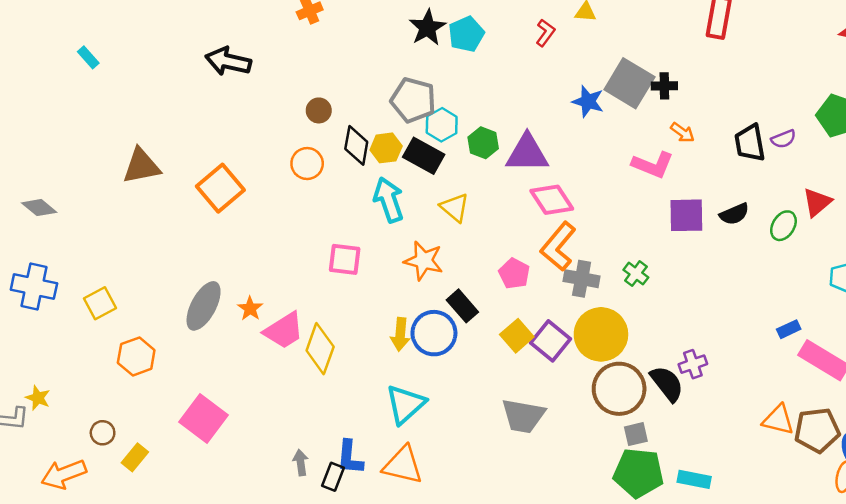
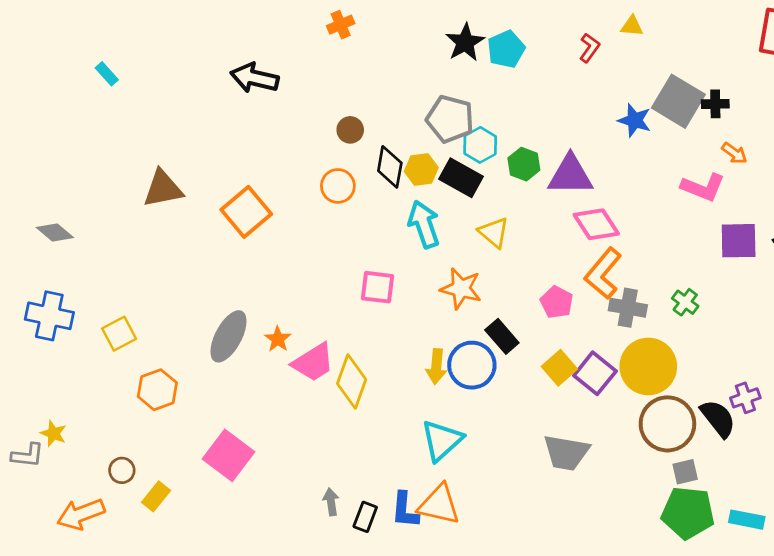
blue L-shape: (350, 457) -> (405, 510), moved

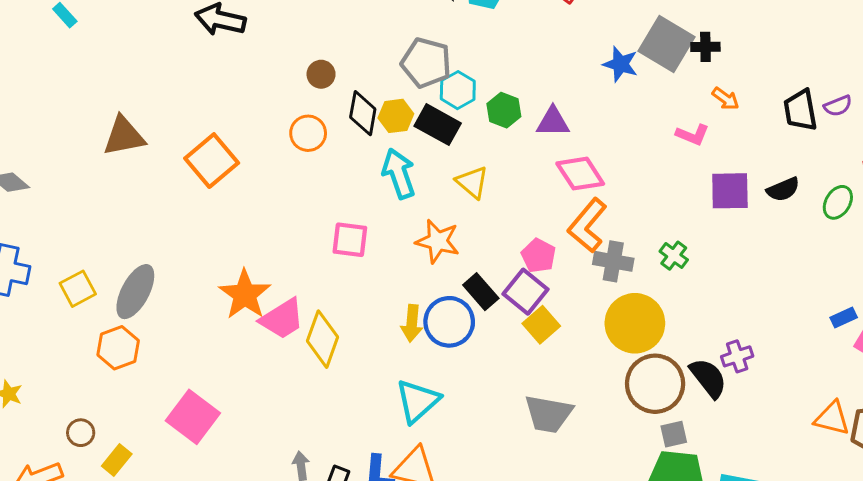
purple triangle: (570, 175) -> (553, 122), size x0.7
pink L-shape: (703, 187) -> (692, 135), size x0.7
gray ellipse: (228, 336) -> (135, 292), moved
orange star: (278, 339) -> (245, 294), size x1.8
purple square: (595, 373) -> (525, 292), moved

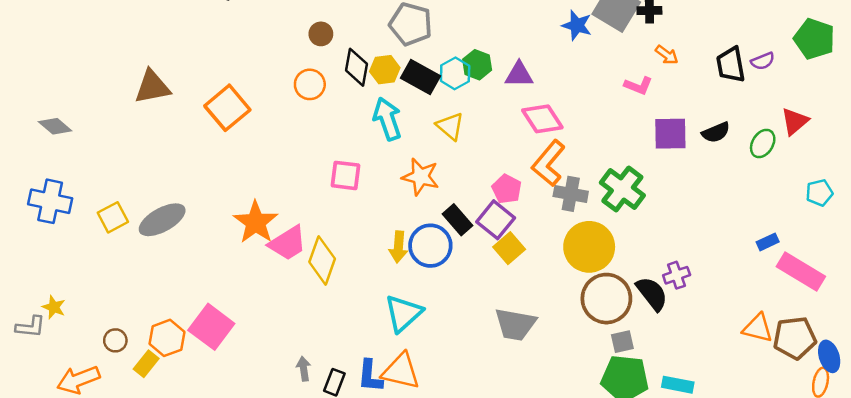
cyan hexagon: (458, 90) -> (455, 73), moved
green cross: (674, 256) -> (622, 189), size x1.8
gray ellipse: (135, 292) -> (162, 220), turned 33
orange hexagon: (118, 348) -> (167, 338), moved

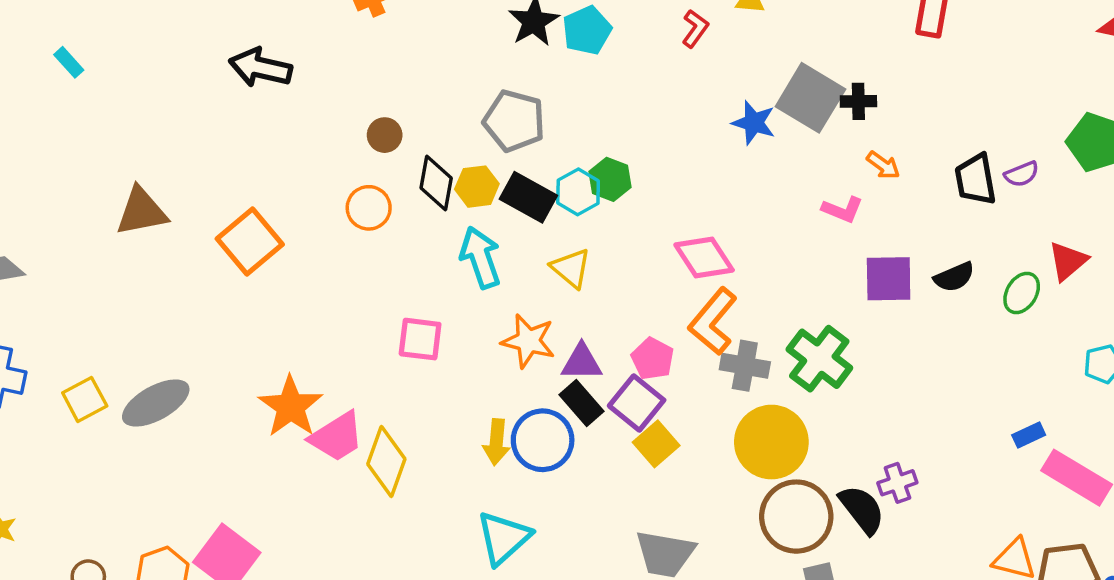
purple triangle: (519, 75) -> (582, 362), moved

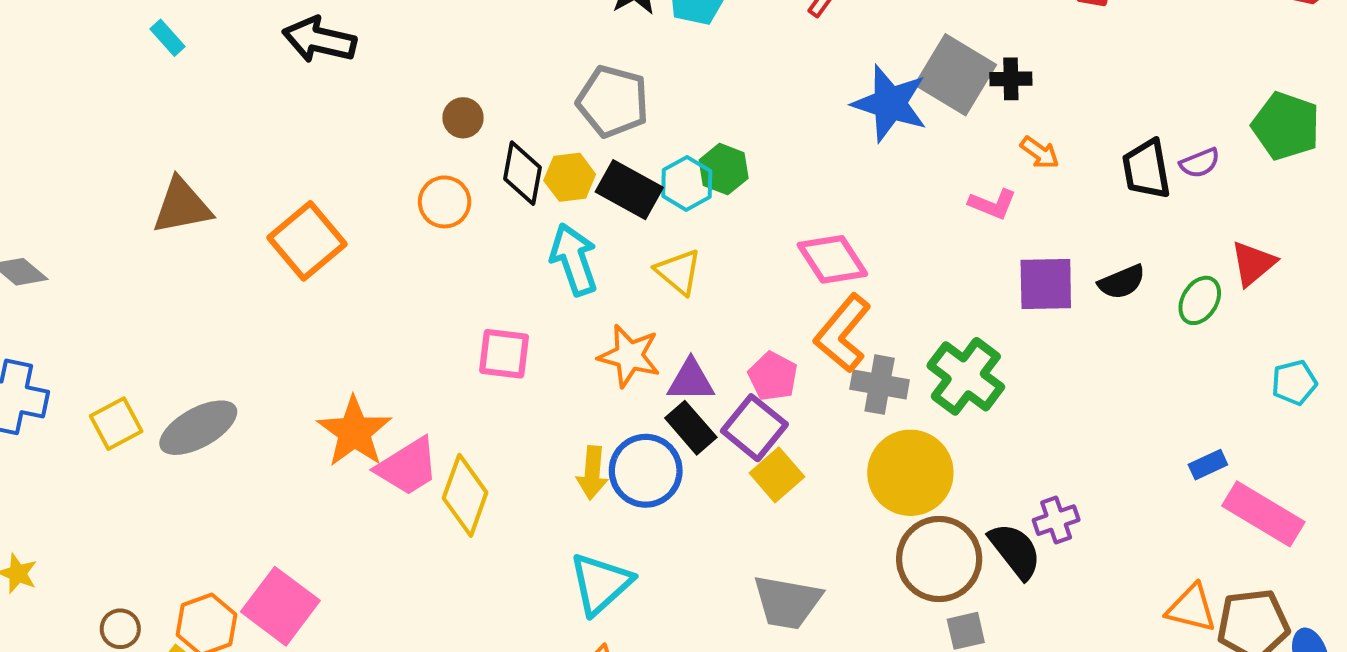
cyan rectangle: (69, 62) -> (167, 38), moved
blue star: (754, 123) -> (890, 103), size x1.5

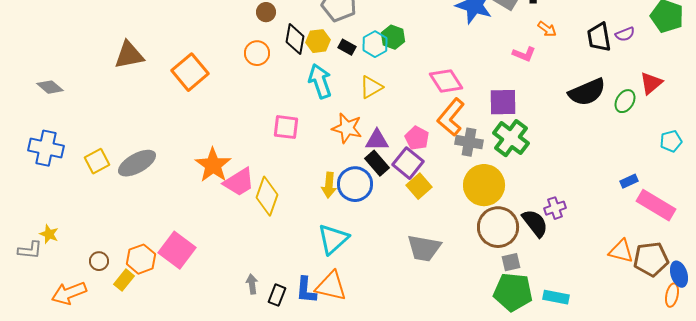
black rectangle: (629, 190) -> (347, 47), size x0.6
yellow triangle: (678, 272) -> (371, 87), turned 50
black semicircle: (1122, 282) -> (587, 92), size x1.6
purple square: (1046, 284) -> (503, 102), moved

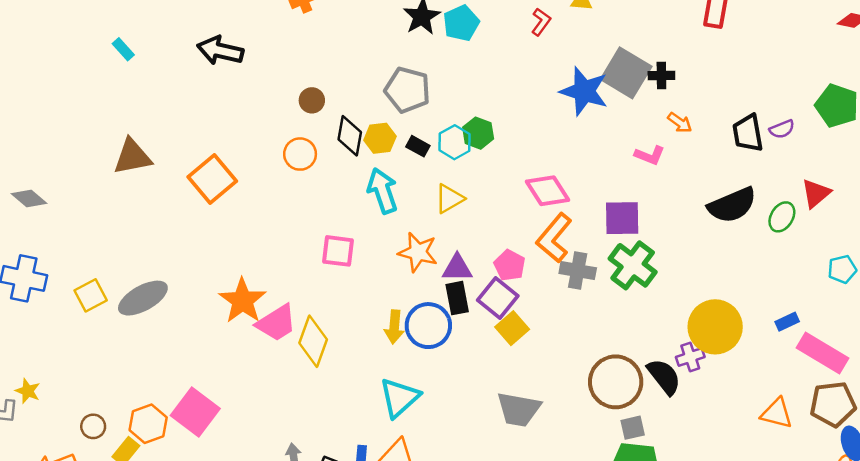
black rectangle: (377, 163) -> (457, 298), turned 30
yellow circle: (484, 185) -> (715, 327), moved
brown pentagon: (651, 259) -> (833, 404), moved

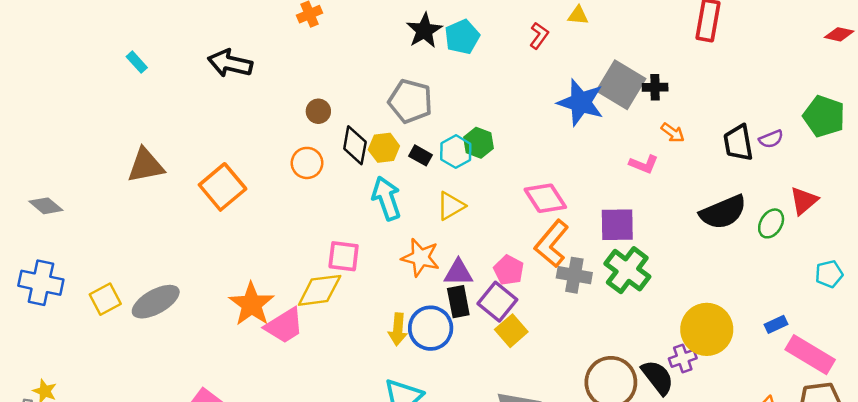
yellow diamond: (313, 341) -> (320, 290), moved, turned 63

